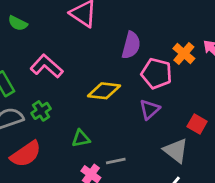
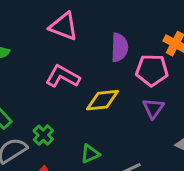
pink L-shape: (47, 66) -> (63, 76), moved

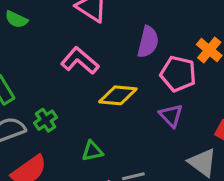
purple triangle: (153, 108) -> (171, 116), turned -30

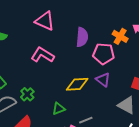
yellow diamond: (118, 95) -> (77, 84), moved

